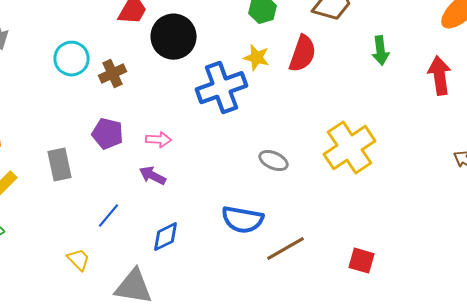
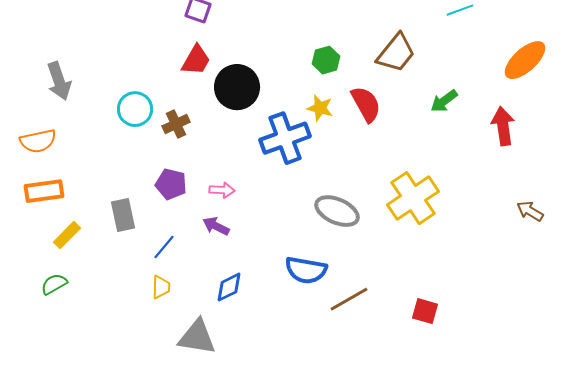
green arrow: (380, 51) -> (444, 101), turned 60
red semicircle: (302, 54) -> (366, 104), turned -48
gray ellipse: (274, 161) -> (337, 211), size x1.5
blue line: (108, 216) -> (164, 247), moved
yellow trapezoid: (78, 260) -> (161, 287), moved, turned 45

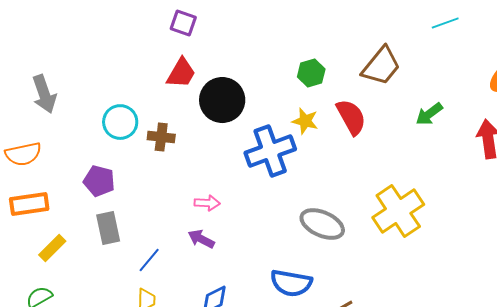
brown cross: (176, 124) -> (161, 137), turned 32
purple pentagon: (171, 184) -> (99, 181), moved

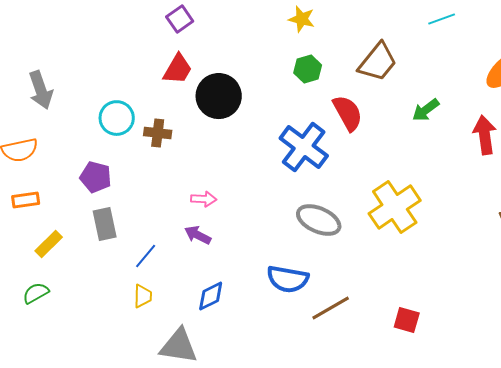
purple square: (183, 23) -> (180, 19), turned 36
yellow star: (305, 121) -> (302, 19), moved
blue cross: (270, 151) -> (304, 147), moved, turned -33
orange rectangle: (29, 204) -> (26, 200), size x0.7

